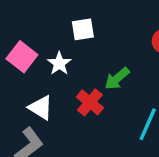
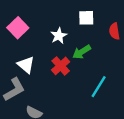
white square: (83, 29) -> (86, 18), moved
white star: (59, 63) -> (59, 36), moved

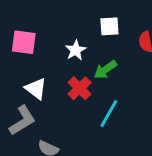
pink square: (18, 28) -> (24, 42), turned -36
cyan line: (99, 87) -> (109, 114), moved

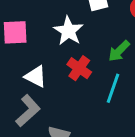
white star: (76, 50) -> (68, 31), size x1.4
green arrow: (105, 70) -> (119, 51), moved

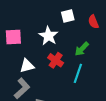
white triangle: (36, 76) -> (27, 66), turned -42

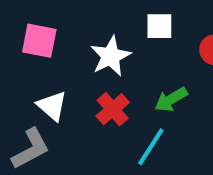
white triangle: (27, 66) -> (52, 106), turned 42

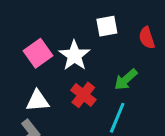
pink square: (39, 41) -> (38, 53), moved, turned -36
white triangle: (52, 106) -> (38, 101), turned -35

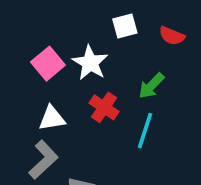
red semicircle: (147, 38) -> (172, 36), turned -45

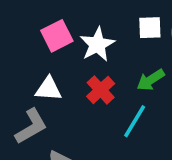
white square: (125, 26) -> (150, 28), moved

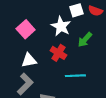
white star: (97, 44) -> (61, 26), moved
cyan line: (135, 121) -> (75, 76), moved, turned 72

